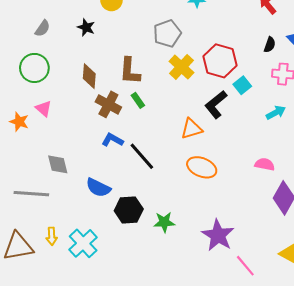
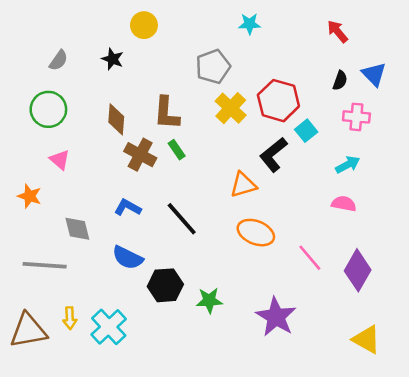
orange star: (19, 122) -> (30, 196), moved
blue L-shape: (112, 140) -> (128, 207), moved
pink semicircle: (265, 164) -> (344, 204), moved
pink line: (245, 266) -> (310, 258), moved

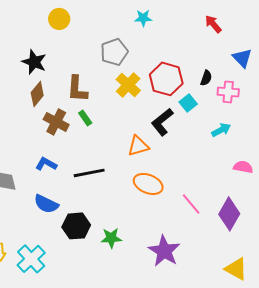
black star: (113, 59) -> (34, 62), moved, size x1.4
black semicircle: (340, 80) -> (206, 78), moved
brown diamond: (116, 119) -> (37, 94), turned 35
pink semicircle: (344, 204) -> (243, 167), moved
black line: (182, 219) -> (89, 173), turned -60

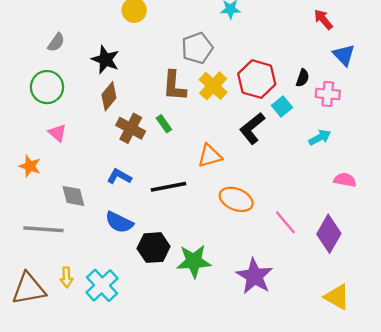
red arrow: (213, 24) -> (323, 19), moved
brown L-shape: (77, 89) -> (174, 86), moved
orange triangle: (138, 146) -> (210, 156), moved
green star: (111, 238) -> (194, 261), size x1.4

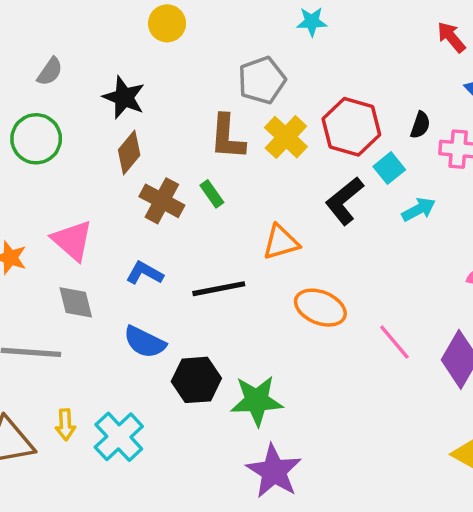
pink triangle: (57, 133) -> (72, 240), moved, size x1.5
cyan arrow: (320, 137) -> (419, 209), moved
purple star: (254, 276) -> (274, 471), moved

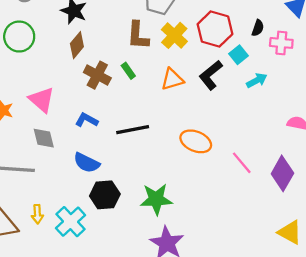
orange triangle: (281, 242) -> (172, 79), moved
black hexagon: (196, 380) -> (105, 195), moved

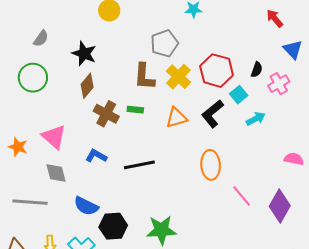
pink cross: (281, 43) -> (279, 84), turned -35
green rectangle: (128, 71) -> (135, 110), turned -49
orange ellipse: (196, 141) -> (211, 165), moved, turned 64
blue semicircle: (87, 163) -> (86, 206), moved

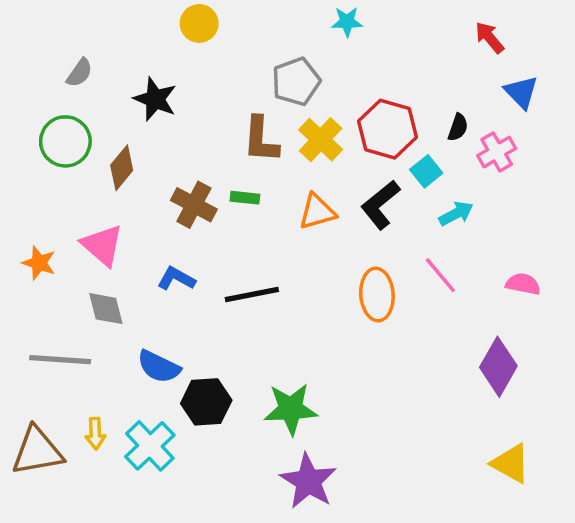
brown diamond: (87, 86) -> (122, 168), moved
pink line: (242, 196) -> (440, 275), moved

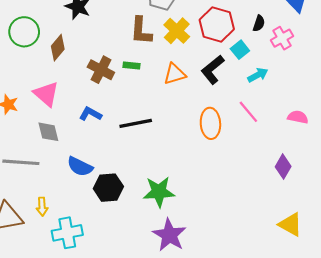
purple diamond: (498, 367) -> (283, 167), size x0.7
cyan cross: (150, 446) -> (67, 233), moved, turned 32

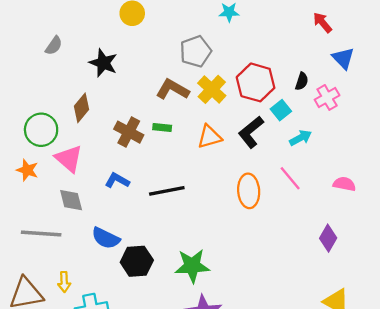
brown L-shape: (141, 31) -> (173, 89), turned 116
green circle: (24, 32) -> (41, 130), moved

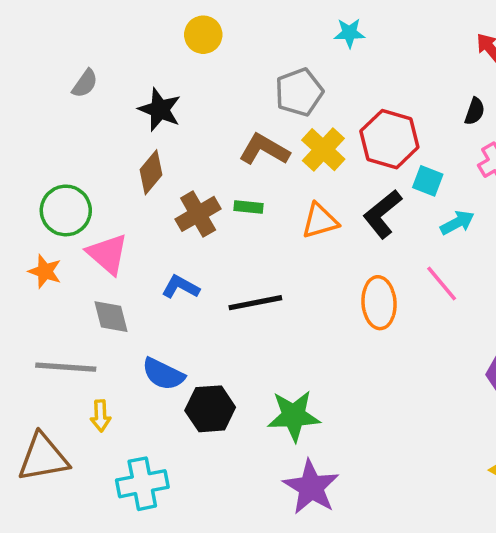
black semicircle: (302, 81) -> (475, 111), moved
brown diamond: (81, 108) -> (151, 172), moved
cyan square: (281, 110) -> (428, 181), turned -30
brown cross: (129, 132) -> (198, 214), turned 32
yellow arrow: (64, 282) -> (101, 416), moved

